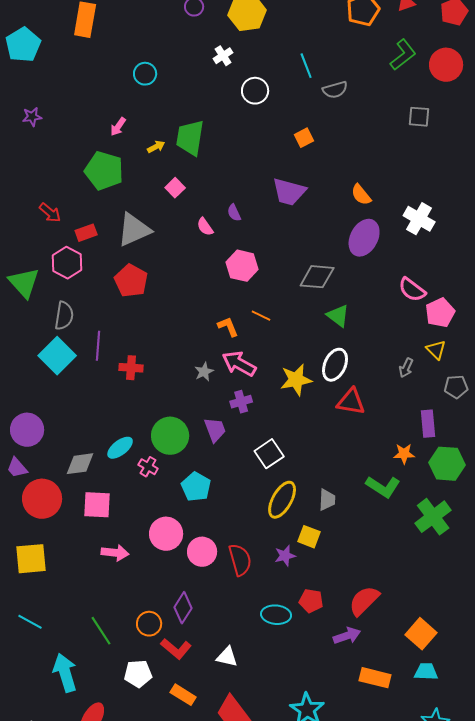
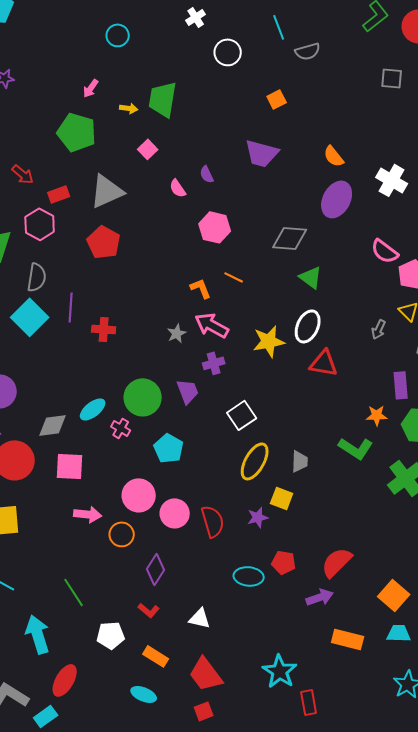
yellow arrow: (156, 147) -> (129, 108), turned 36
orange circle: (149, 624) -> (122, 534), moved
red L-shape: (176, 649) -> (149, 610), size x0.7

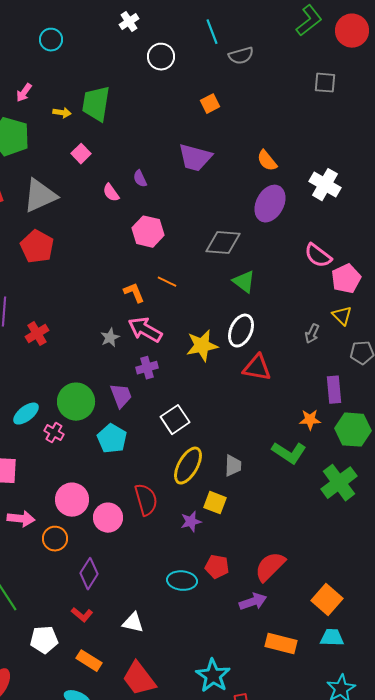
red cross: (104, 329) -> (37, 334), turned -35
cyan pentagon: (169, 448) -> (112, 439), moved
red semicircle: (213, 521) -> (146, 500), moved

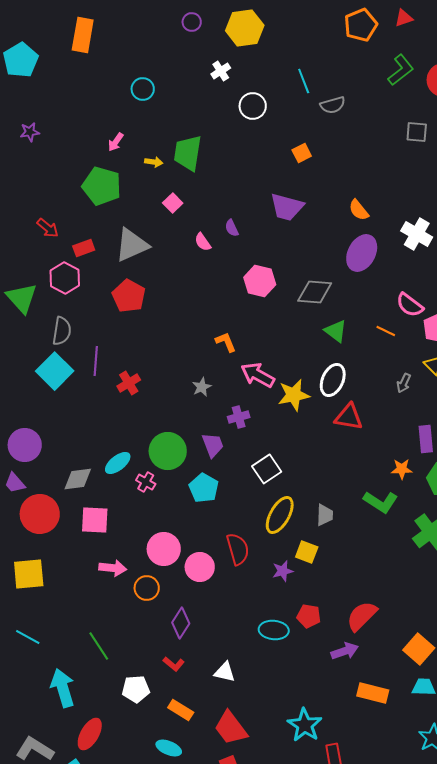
pink hexagon: (148, 232) -> (260, 281), moved
orange line: (167, 282) -> (386, 331), moved
pink arrow: (145, 330) -> (258, 375), moved

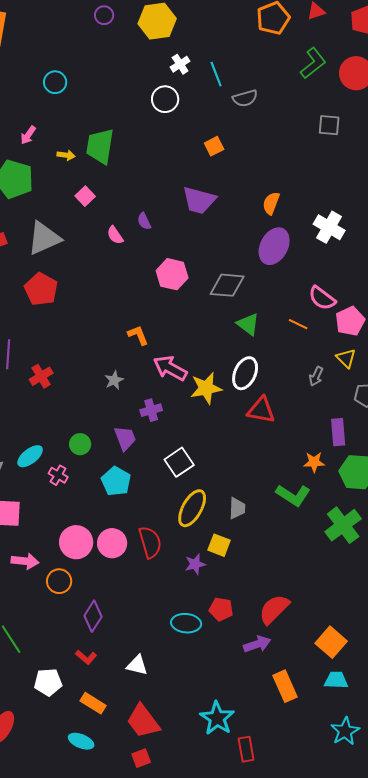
white cross: (221, 71) -> (180, 64), moved
orange semicircle: (359, 210) -> (271, 203), turned 60
green circle: (168, 451) -> (80, 444), size x0.6
pink circle: (200, 567) -> (112, 543), moved
orange rectangle: (373, 693) -> (285, 686), turned 52

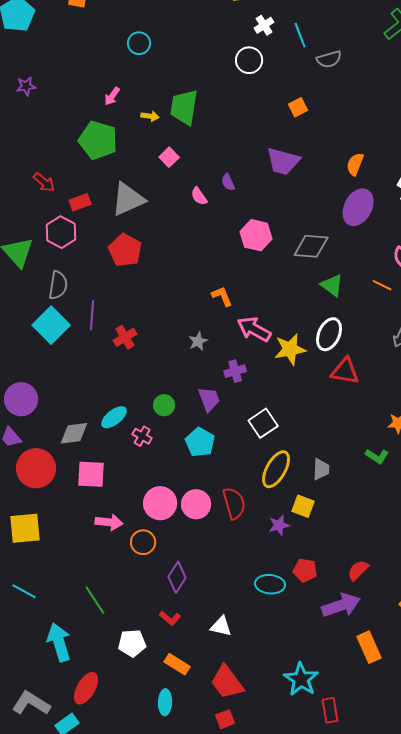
green L-shape: (293, 495) -> (377, 456), size x0.7
red semicircle: (274, 609) -> (358, 570), size x0.7
purple arrow: (257, 644) -> (341, 605), size x1.4
cyan ellipse: (81, 741) -> (165, 702), turned 70

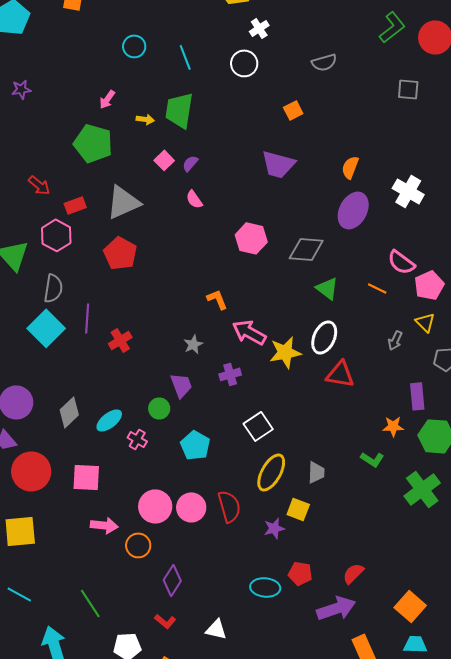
cyan line: (300, 35) -> (185, 57), moved
purple semicircle: (228, 182) -> (190, 163), moved, turned 66
purple trapezoid: (209, 399) -> (181, 385), moved
gray diamond: (74, 433) -> (69, 412), moved, turned -36

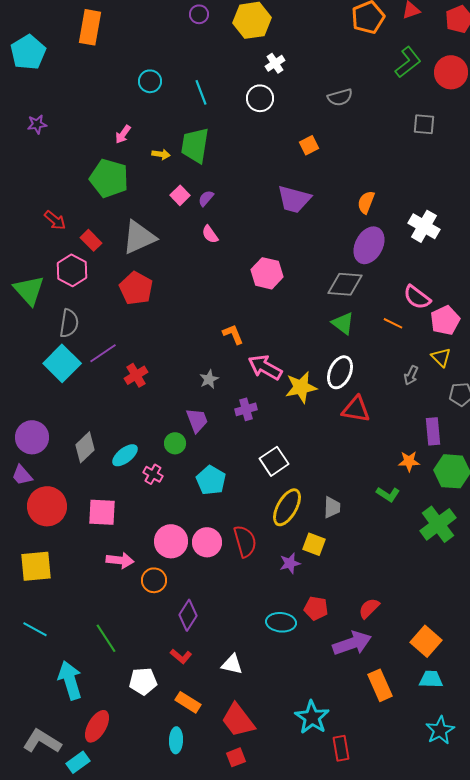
red rectangle: (75, 205) -> (91, 240), turned 65
gray diamond: (306, 249) -> (345, 284), moved
purple line: (87, 318) -> (103, 353), turned 52

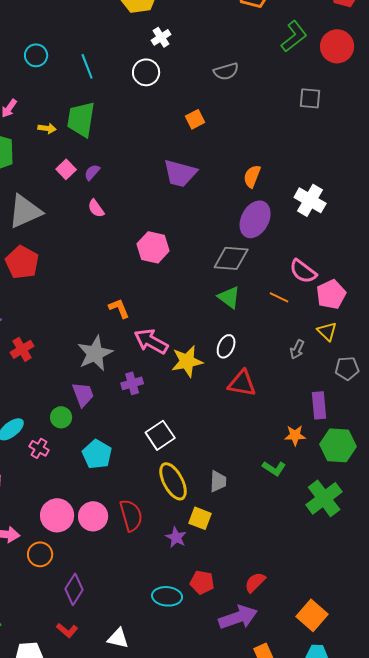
white ellipse: (340, 372) -> (226, 346), size x0.7
gray star: (209, 379) -> (95, 353), size x1.8
yellow ellipse: (287, 507) -> (173, 481), turned -57
purple star: (290, 563) -> (176, 537), turned -30

